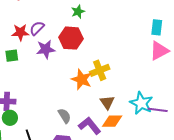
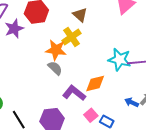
brown triangle: (107, 102) -> (80, 15), moved
gray semicircle: (64, 116) -> (55, 68), moved

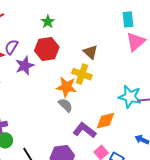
yellow cross: (72, 37) -> (82, 74), turned -36

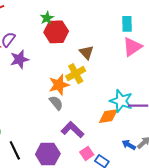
red hexagon: (47, 49) -> (56, 32), moved
yellow cross: (82, 74) -> (76, 74), turned 36
orange star: (66, 87) -> (59, 85), turned -30
orange diamond: (105, 121) -> (108, 116), moved

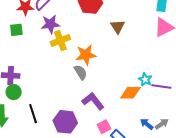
yellow cross: (76, 74) -> (60, 41), moved
cyan star: (121, 101) -> (145, 79), size x0.6

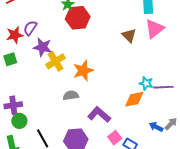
purple star: (50, 24) -> (43, 47), turned 30
brown triangle: (118, 27) -> (129, 35), moved
gray semicircle: (81, 72) -> (71, 95), moved, turned -56

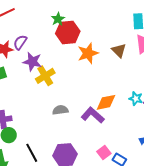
orange star: (83, 71) -> (88, 53), moved
orange diamond: (134, 99) -> (106, 102), moved
purple L-shape: (99, 115) -> (93, 115), moved

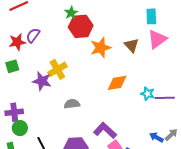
purple star: (32, 62) -> (42, 81), moved
orange diamond: (106, 102) -> (117, 83), moved
purple L-shape: (93, 115) -> (105, 130), moved

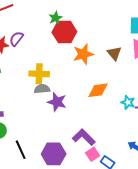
yellow cross: (57, 69) -> (39, 74), turned 30
purple star: (42, 81) -> (57, 102), moved
gray semicircle: (72, 104) -> (42, 89), moved

